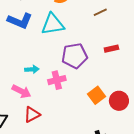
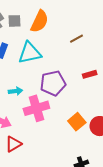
cyan arrow: (32, 69) -> (15, 91), moved
pink cross: (57, 80) -> (36, 108), size x1.4

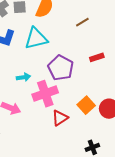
purple pentagon: (53, 83) -> (61, 68), turned -30
red triangle: (13, 144) -> (60, 118), moved

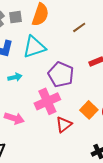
cyan arrow: (23, 77) -> (15, 77), moved

